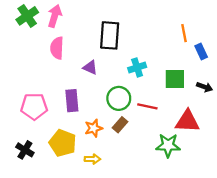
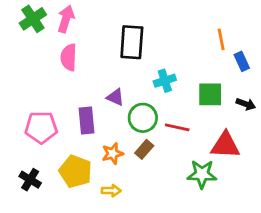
purple triangle: (90, 67) -> (115, 97), moved

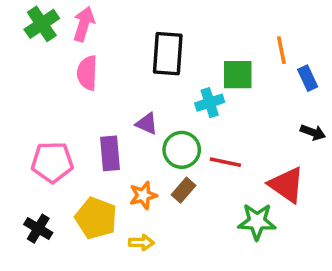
green square: (210, 94) -> (238, 75), moved
red triangle: (225, 145) -> (287, 185), turned 32

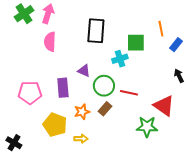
blue rectangle: (308, 78) -> (176, 45), turned 64
black arrow: (313, 132) -> (179, 76), turned -136
black cross: (38, 229) -> (14, 143), moved

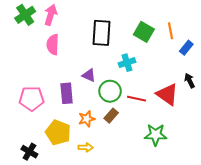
green square: (136, 43) -> (144, 32), moved, turned 30
red triangle: (164, 106) -> (167, 94), moved
black cross: (14, 143) -> (29, 152), moved

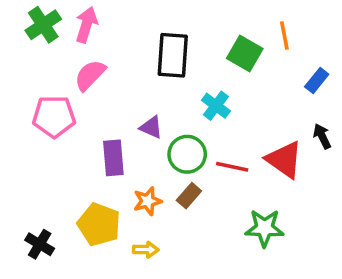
orange line: (170, 31) -> (284, 35), moved
pink semicircle: (53, 45) -> (90, 75), turned 42
cyan cross: (127, 63) -> (216, 106), turned -35
pink pentagon: (32, 99) -> (54, 116), moved
black cross: (29, 152) -> (40, 244), moved

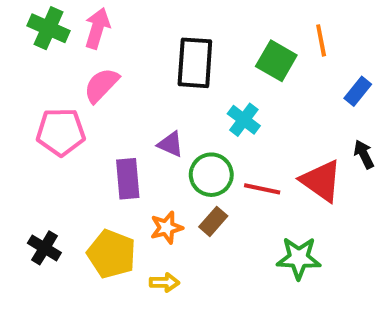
green cross: (43, 25) -> (48, 28), turned -32
black cross: (40, 244) -> (44, 248), moved

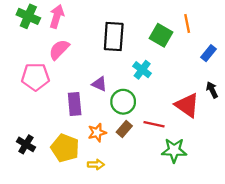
red line: (262, 189) -> (154, 124), moved

